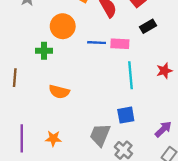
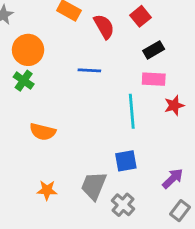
orange circle: (63, 26) -> (28, 50), moved
pink rectangle: (120, 44) -> (154, 79), moved
green cross: (44, 51) -> (24, 81), turned 35
orange star: (53, 138) -> (47, 190), moved

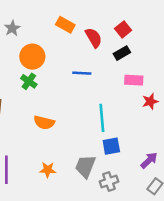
black rectangle: (154, 50) -> (122, 53), moved
cyan line: (132, 111) -> (102, 118), moved
gray cross: (123, 205) -> (109, 182), turned 30

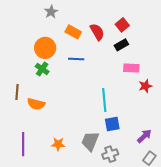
orange rectangle: (65, 25) -> (73, 32), moved
gray star: (12, 28) -> (51, 12), moved
blue line: (82, 73) -> (76, 59), moved
orange semicircle: (44, 123) -> (36, 104), moved

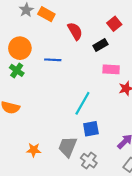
red square: (122, 25) -> (114, 24), moved
orange rectangle: (73, 32) -> (46, 14), moved
cyan line: (104, 100) -> (82, 103), turned 35
gray cross: (110, 154) -> (89, 161), turned -35

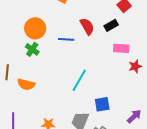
red semicircle: (75, 31) -> (87, 26), moved
cyan line: (82, 103) -> (79, 80), moved

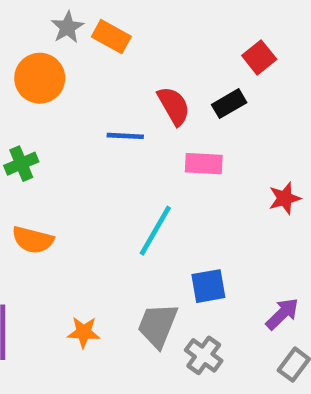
orange circle: (35, 28) -> (40, 78), moved
pink rectangle: (121, 48) -> (204, 164), moved
green cross: (32, 49) -> (21, 164), moved, turned 32

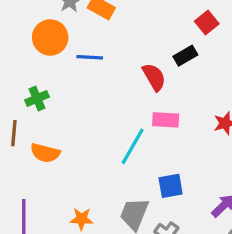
red semicircle: (174, 106) -> (154, 77), moved
blue line: (125, 136) -> (90, 57), moved
pink rectangle: (204, 164) -> (166, 120), moved

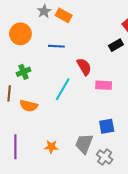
orange circle: (50, 37) -> (20, 34), moved
red semicircle: (154, 77) -> (84, 67), moved
cyan line: (133, 146) -> (63, 89), moved

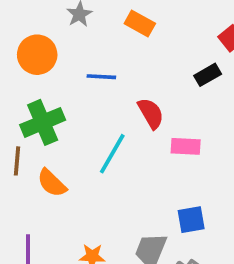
orange rectangle: (64, 15) -> (140, 24), moved
green cross: (24, 72) -> (43, 122), size x1.6
orange semicircle: (29, 106) -> (52, 183), turned 30

